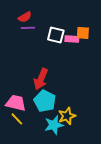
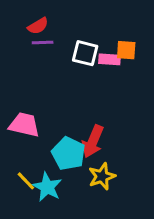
red arrow: (41, 79) -> (93, 141), moved
pink trapezoid: (16, 103) -> (24, 125), moved
cyan star: (54, 125) -> (47, 187), moved, turned -30

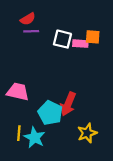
yellow star: (102, 176) -> (87, 133), moved
yellow line: (26, 181) -> (19, 133), turned 48

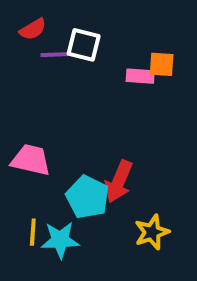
red semicircle: (28, 19) -> (33, 29), moved
white square: (62, 39) -> (84, 45), moved
cyan star: (35, 138) -> (60, 240), turned -30

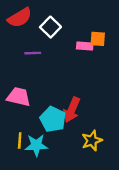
red semicircle: (33, 29) -> (20, 18), size x1.5
white square: (84, 45) -> (50, 27), turned 30
purple line: (54, 55) -> (33, 53), moved

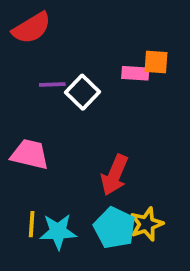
white square: (50, 27) -> (82, 92), moved
cyan pentagon: (53, 119) -> (115, 228), moved

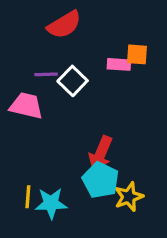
red semicircle: (32, 28) -> (64, 25), moved
pink trapezoid: (30, 154) -> (26, 106), moved
cyan pentagon: (115, 228) -> (101, 180), moved

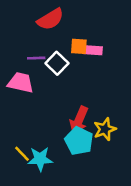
orange square: (137, 54) -> (79, 46), moved
yellow line: (28, 197) -> (22, 154), turned -48
yellow star: (129, 197) -> (105, 129), moved

